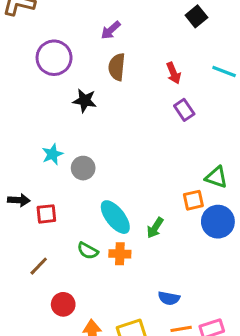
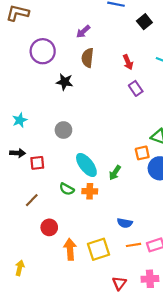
cyan star: (52, 154) -> (20, 120), moved

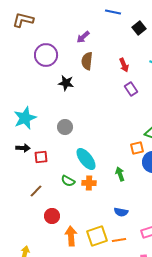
cyan star: (20, 120) -> (25, 118), size x1.6
green arrow: (115, 173) -> (120, 174), moved, turned 128
orange line: (133, 245) -> (119, 240), moved

